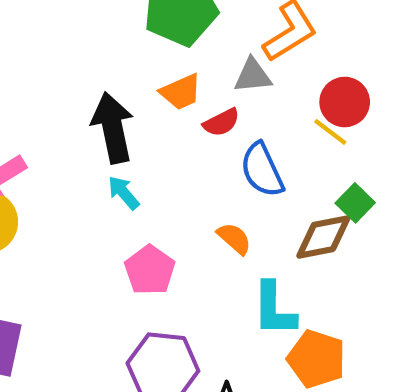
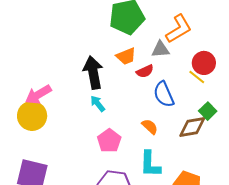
cyan L-shape: (274, 309) -> (150, 164), moved

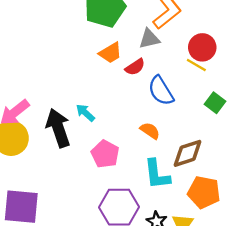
black arrow: (93, 73) -> (58, 128), moved
brown diamond: (192, 127) -> (188, 153), moved

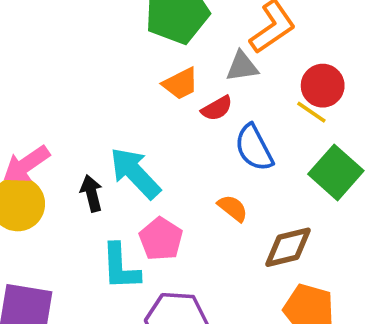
green square: (215, 103) -> (336, 172), size x1.6
cyan arrow: (85, 113) -> (135, 173), size x1.8
black arrow: (58, 128) -> (92, 193), size x0.6
cyan L-shape: (157, 174) -> (120, 267), moved

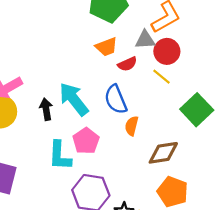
red circle: (323, 86) -> (167, 51), moved
yellow line: (311, 112) -> (161, 77), moved
blue semicircle: (254, 148) -> (116, 99), moved
orange semicircle: (233, 208) -> (132, 126), turned -120

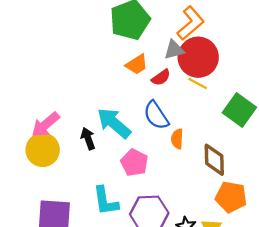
red circle: (167, 51) -> (198, 57), size x1.5
brown diamond: (163, 153) -> (214, 160), turned -72
cyan L-shape: (60, 156) -> (105, 201), moved

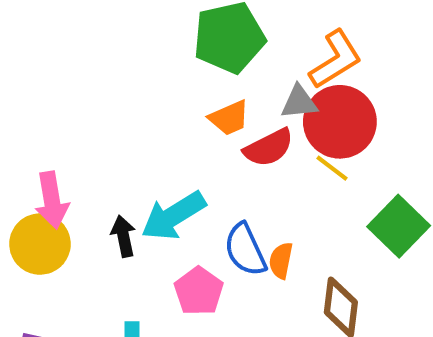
red semicircle: (161, 77) -> (269, 148), size x1.4
blue semicircle: (156, 115) -> (245, 250), moved
cyan arrow: (114, 123) -> (173, 216), turned -81
pink arrow: (45, 125) -> (52, 200), turned -68

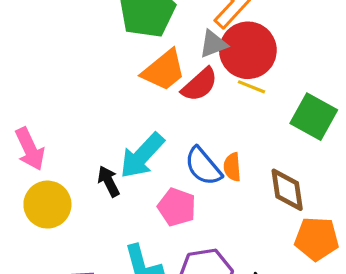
orange trapezoid: (229, 118) -> (164, 70), size x1.4
pink arrow: (52, 200) -> (30, 149), moved

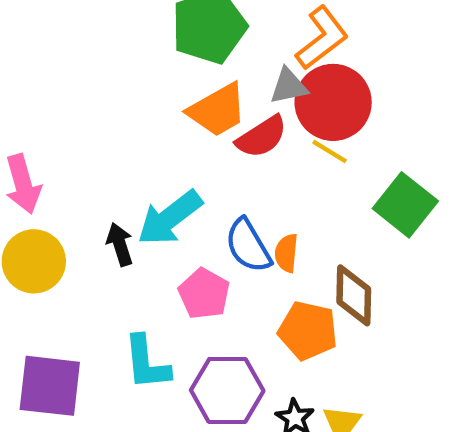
orange pentagon: (317, 239) -> (308, 331), moved

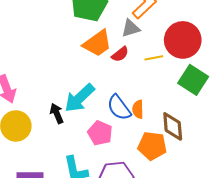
red circle: (333, 102) -> (183, 40), moved
red semicircle: (262, 137) -> (120, 54), size x0.7
yellow line: (330, 151) -> (154, 58), turned -36

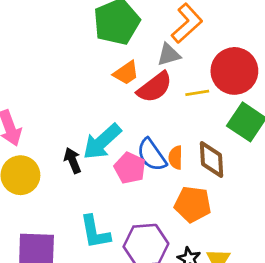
orange trapezoid: (97, 43) -> (126, 73), size x0.7
red semicircle: (120, 54) -> (155, 87), size x1.6
brown diamond: (173, 126) -> (211, 160), moved
pink pentagon: (100, 133) -> (130, 168), moved

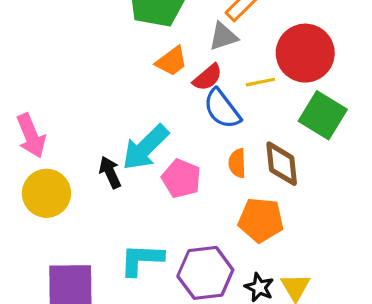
red semicircle: (155, 87) -> (207, 77), size x0.7
blue semicircle: (152, 155) -> (222, 109), moved
cyan L-shape: (95, 232) -> (142, 259), turned 105

